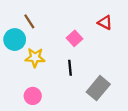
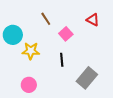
brown line: (29, 21) -> (46, 19), moved

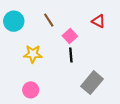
cyan circle: (13, 35) -> (14, 21), moved
black line: (62, 60) -> (71, 55), moved

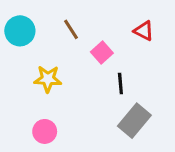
black line: (71, 55) -> (120, 83), moved

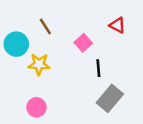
brown line: (71, 29) -> (45, 26), moved
cyan circle: (20, 31) -> (16, 44), moved

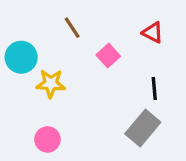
brown line: (45, 26) -> (72, 28), moved
black line: (98, 68) -> (154, 88), moved

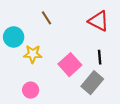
red triangle: (153, 33) -> (99, 21), size x1.5
pink square: (108, 56) -> (70, 65), moved, size x1.5

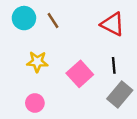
cyan circle: (14, 37) -> (24, 18), moved
gray rectangle: (92, 83) -> (120, 94), moved

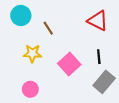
brown line: (53, 20) -> (48, 28), moved

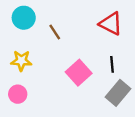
yellow star: (32, 53) -> (21, 61), moved
pink circle: (30, 89) -> (18, 94), moved

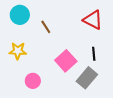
gray rectangle: (118, 93) -> (87, 78), moved
pink circle: (18, 94) -> (33, 81), moved

